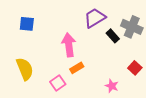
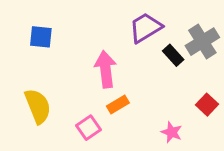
gray cross: (132, 27) -> (202, 42), turned 35

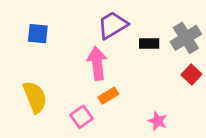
purple trapezoid: (145, 28) -> (113, 25), moved
black rectangle: (173, 55) -> (149, 43), moved, turned -48
red square: (207, 105) -> (191, 74), moved

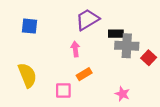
gray cross: (186, 38) -> (127, 46), moved, turned 35
pink arrow: (97, 63) -> (75, 49), size x0.6
pink square: (82, 117) -> (63, 91), turned 35

